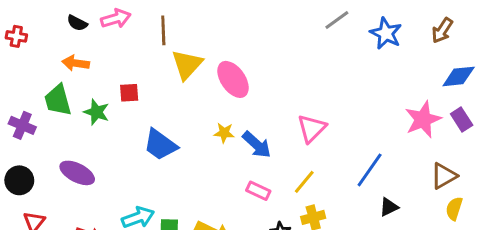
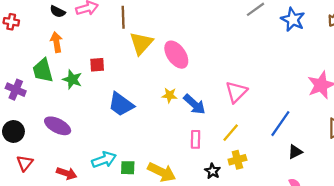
orange arrow: (76, 63) -> (56, 42), turned 72
pink rectangle: (258, 191) -> (196, 139), turned 66

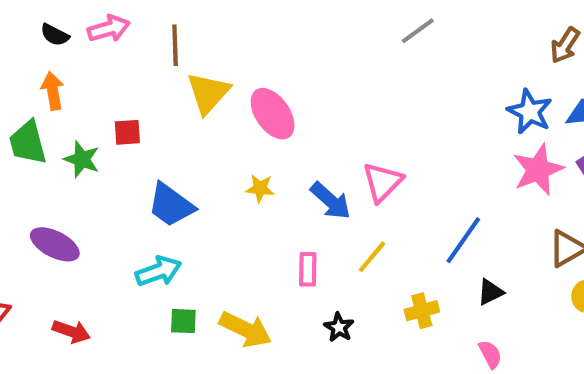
blue star: (293, 20) -> (530, 112), moved
blue arrow: (194, 104) -> (331, 201), moved
cyan arrow: (104, 160) -> (158, 271), moved
yellow cross: (237, 160) -> (422, 311), moved

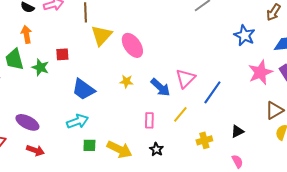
blue star: (530, 112) -> (244, 35), moved
blue line: (463, 240) -> (212, 92), moved
purple ellipse: (55, 244) -> (27, 122), moved
black star: (339, 327) -> (156, 149), moved

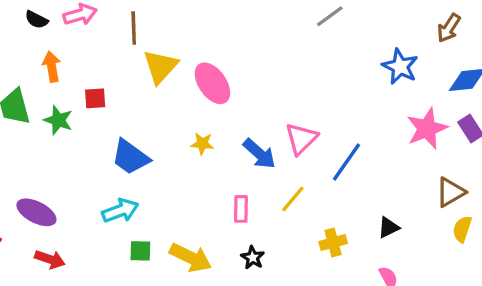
orange arrow: (26, 34) -> (52, 67), moved

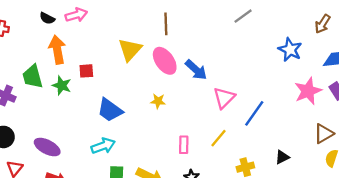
brown line: (134, 28) -> (166, 24), moved
orange arrow: (52, 67) -> (57, 50), size x1.4
blue arrow: (259, 154) -> (196, 70), moved

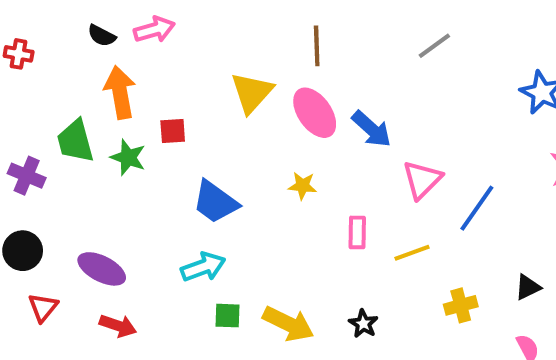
gray line: (243, 16) -> (434, 46), moved
yellow line: (218, 138) -> (412, 253), turned 30
pink rectangle: (184, 145) -> (357, 232), moved

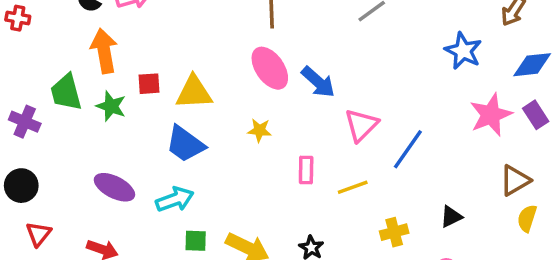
yellow triangle: (252, 92) -> (194, 92), moved, turned 45
purple ellipse: (102, 269) -> (114, 187), moved

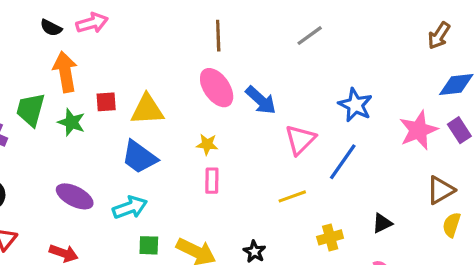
blue star: (463, 51) -> (355, 105), moved
green trapezoid: (66, 92) -> (31, 110), turned 30
pink rectangle: (306, 170) -> (212, 181), moved

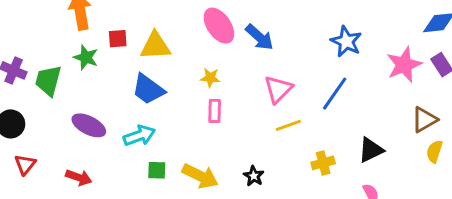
green trapezoid: (31, 110) -> (48, 81), moved
pink triangle: (300, 140) -> (278, 89), moved
black triangle: (382, 223) -> (371, 150), size x1.4

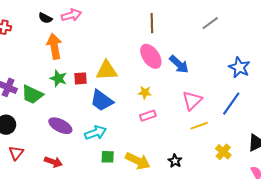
red square: (118, 39) -> (80, 78), moved
green trapezoid: (48, 81) -> (32, 95), turned -80
pink rectangle: (215, 111) -> (148, 116), turned 70
yellow cross: (323, 163) -> (223, 152), turned -35

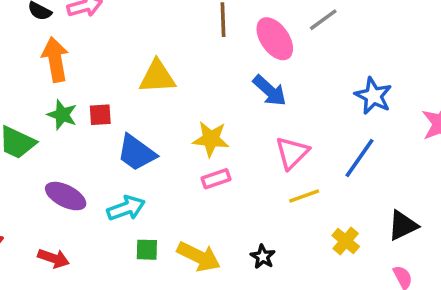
pink ellipse: (151, 56) -> (275, 39), moved
yellow triangle: (107, 70) -> (157, 77), moved
yellow star: (145, 93) -> (211, 139), size x1.5

